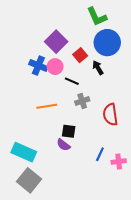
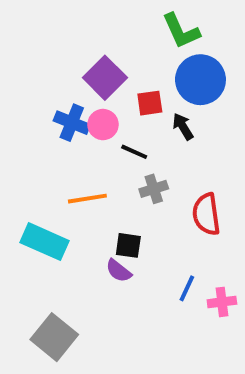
red square: (80, 55) -> (150, 103), turned 32
cyan rectangle: (24, 152) -> (45, 242), moved

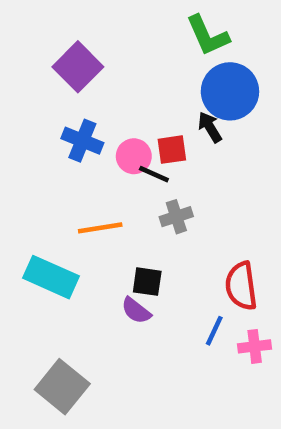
purple square: (105, 78) -> (78, 67), moved
red square: (150, 103) -> (172, 150), moved
pink circle: (103, 125) -> (134, 156), moved
black arrow: (183, 126) -> (210, 127), moved
red semicircle: (206, 214) -> (241, 286), moved

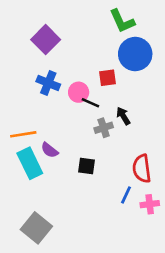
black arrow: (210, 127) -> (123, 116), moved
red square: (172, 150) -> (108, 78), moved
orange line: (100, 228) -> (23, 134), moved
cyan rectangle: (51, 277) -> (30, 163), turned 40
purple semicircle: (136, 311) -> (50, 150), moved

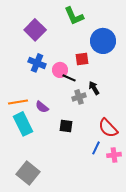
green L-shape: (122, 21) -> (74, 16), moved
purple semicircle: (50, 150) -> (42, 107), moved
red semicircle: (142, 169) -> (108, 128), turned -35

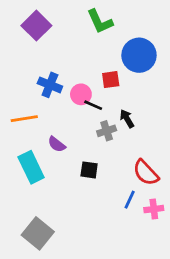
purple square: (35, 30) -> (36, 26), moved
orange line: (18, 102) -> (24, 119), moved

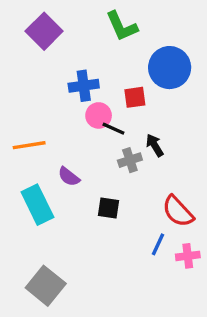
blue cross: (50, 85) -> (84, 86), moved, turned -30

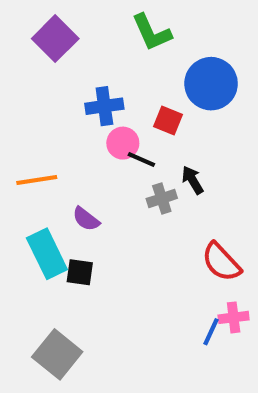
red square: (135, 97) -> (168, 121), turned 30
black square: (108, 208) -> (80, 272), moved
blue line: (158, 244) -> (211, 332), moved

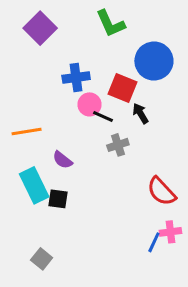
red square: (168, 121) -> (122, 88), size x1.4
black arrow: (193, 180) -> (140, 113), moved
gray square: (57, 354) -> (42, 259), size x0.6

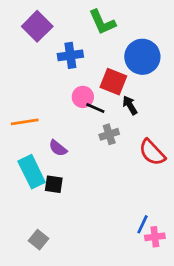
blue cross: (76, 77) -> (70, 55), moved
red semicircle: (161, 191) -> (152, 152), moved
pink cross: (170, 232) -> (155, 237), moved

